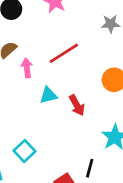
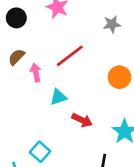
red arrow: (77, 105) -> (82, 120), moved, turned -30

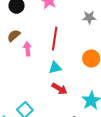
red line: (70, 56) -> (55, 39), turned -50
cyan triangle: (58, 97) -> (55, 68), moved

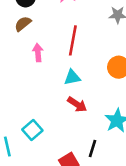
brown semicircle: (14, 36) -> (23, 24), moved

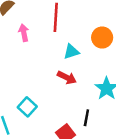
cyan triangle: (72, 77) -> (71, 52), moved

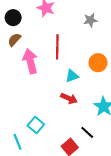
pink arrow: (24, 33) -> (30, 61), size x1.6
black line: (86, 118) -> (87, 132), turned -56

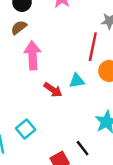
red line: (57, 47) -> (93, 47), moved
red arrow: (69, 98) -> (53, 90), moved

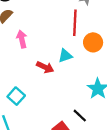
pink arrow: (32, 55) -> (22, 39), size x0.7
cyan square: (26, 129) -> (16, 96), moved

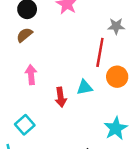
pink arrow: (22, 39) -> (31, 75), moved
red arrow: (45, 67) -> (61, 97), turned 49

